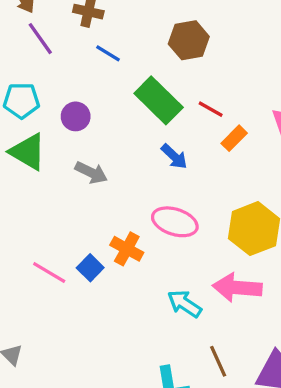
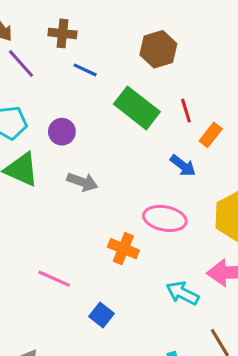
red line: (211, 109) -> (186, 111), turned 50
blue arrow: (174, 157) -> (183, 166), moved
blue square: (90, 268) -> (101, 315), moved

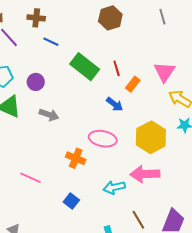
brown hexagon: (158, 49) -> (110, 18), moved
cyan arrow: (182, 293) -> (114, 187), turned -40
blue square: (101, 315) -> (71, 201), moved

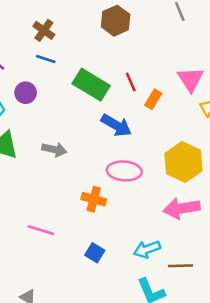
brown cross: (36, 18) -> (44, 30), moved, turned 36
purple circle: (36, 82) -> (26, 93), moved
blue arrow: (115, 104) -> (116, 125), moved, size x1.4
cyan arrow: (114, 187) -> (147, 249), moved
brown line: (138, 220) -> (180, 266), turned -54

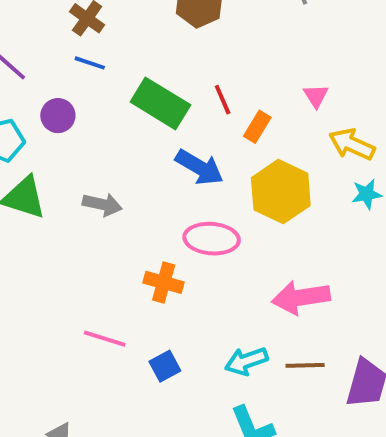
pink triangle: (191, 79) -> (316, 96), size x0.6
yellow hexagon: (184, 162) -> (281, 192), moved
pink line: (41, 230) -> (105, 339), moved
blue square: (95, 253) -> (165, 366), turned 30
brown line: (180, 266) -> (305, 365), moved

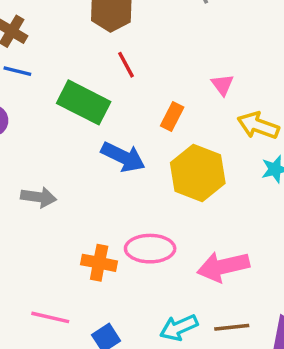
red line: (223, 100) -> (126, 65), moved
pink ellipse: (212, 239) -> (150, 249), moved

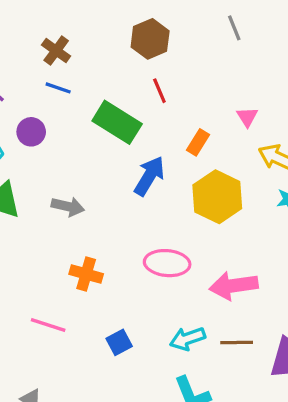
blue arrow: (123, 157) -> (149, 176), turned -90
orange cross: (99, 263) -> (86, 274), moved
pink line: (50, 317) -> (48, 325), moved

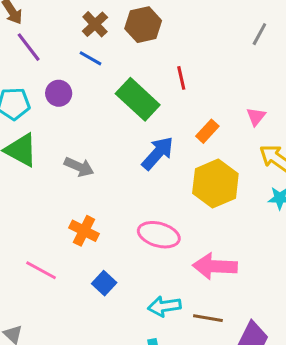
gray line: (234, 28) -> (259, 34), turned 40
brown hexagon: (150, 39) -> (143, 25), moved
blue square: (119, 342) -> (104, 283), moved, turned -30

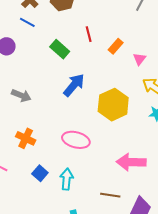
green rectangle: (138, 99) -> (60, 49), size x0.7
orange rectangle: (207, 131) -> (116, 46), moved
pink arrow: (215, 266) -> (131, 162), moved
cyan arrow: (164, 306) -> (67, 179), moved, turned 105

